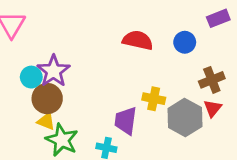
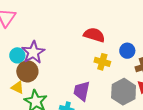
blue circle: (185, 42) -> (127, 51), moved
yellow cross: (154, 99) -> (102, 62), moved
yellow triangle: (46, 121) -> (18, 87), moved

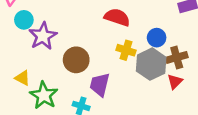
cyan circle: (17, 55) -> (24, 20), moved
brown circle: (27, 71) -> (76, 60), moved
gray hexagon: (124, 92) -> (151, 64), moved

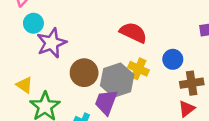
gray hexagon: (151, 64) -> (117, 80), moved

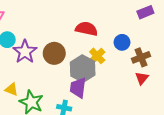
yellow cross: (139, 69) -> (97, 56), turned 35
brown circle: (84, 73) -> (54, 53), moved

